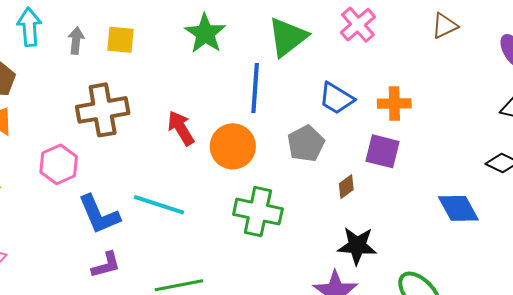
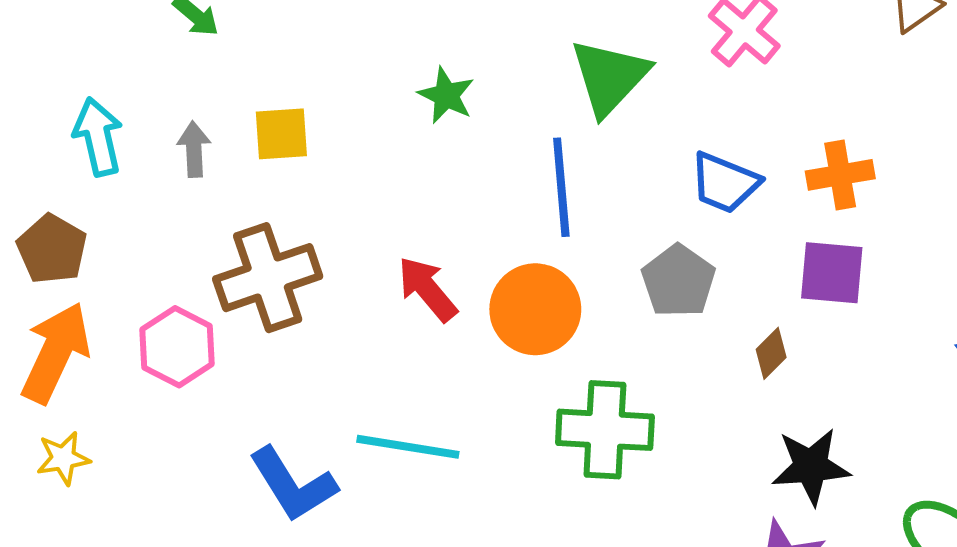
green star: (205, 33) -> (446, 95), size x0.7
pink hexagon: (59, 164) -> (177, 347), moved

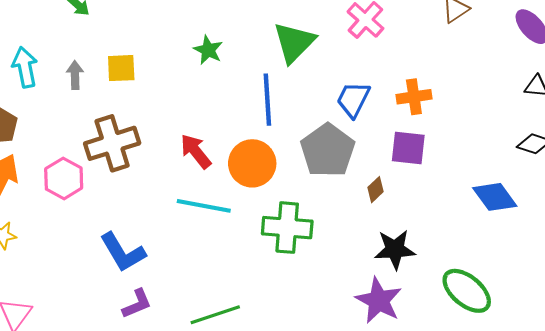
blue trapezoid: (725, 183) -> (353, 99), turned 93
gray pentagon: (678, 281) -> (328, 150), size x1.4
cyan line: (408, 447) -> (204, 206), moved

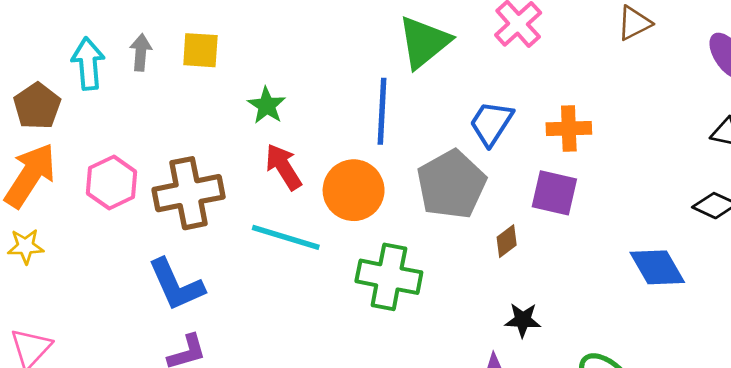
green star: (208, 50) -> (267, 105), moved
cyan arrow: (25, 67) -> (88, 64), moved
brown cross: (112, 143) -> (189, 193), moved
black star: (395, 249) -> (523, 320), size x0.7

